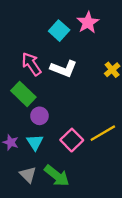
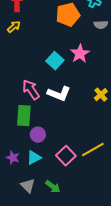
green rectangle: (23, 94) -> (24, 116), turned 50
cyan triangle: (35, 142) -> (34, 158), turned 35
green arrow: (57, 176) -> (53, 187), size x0.7

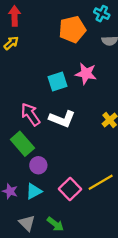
pink star: (80, 54) -> (86, 74), turned -30
cyan square: (55, 61) -> (58, 82), turned 30
green rectangle: (24, 116) -> (22, 144), turned -45

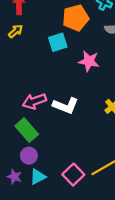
cyan square: (58, 82) -> (58, 42), moved
pink arrow: (30, 114) -> (34, 101), turned -75
purple circle: (38, 165) -> (29, 156), moved

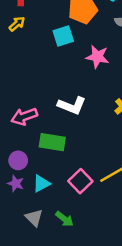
pink arrow: (34, 101) -> (24, 117), moved
green rectangle: (27, 130) -> (52, 142), moved, turned -40
purple circle: (29, 156) -> (18, 160), moved

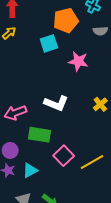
pink square: (80, 181) -> (64, 156), moved

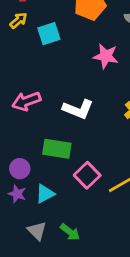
cyan square: (49, 43) -> (49, 34), moved
pink arrow: (15, 113) -> (26, 101), moved

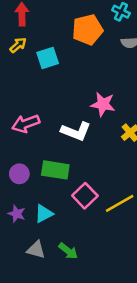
pink star: (106, 56) -> (103, 104), moved
purple circle: (20, 169) -> (19, 174), moved
gray triangle: (37, 231) -> (36, 250), turned -30

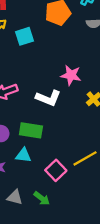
pink square: (85, 196) -> (56, 170), moved
cyan triangle: (44, 214) -> (23, 155), moved, turned 35

